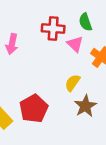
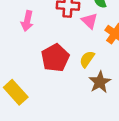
red pentagon: (34, 109) -> (55, 58), moved

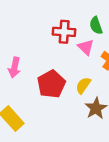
pink arrow: (27, 21) -> (14, 68), moved

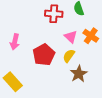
pink triangle: (86, 47) -> (71, 37), moved

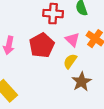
red pentagon: (44, 55) -> (42, 45), moved

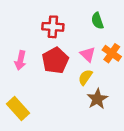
red cross: (53, 14) -> (53, 27), moved

